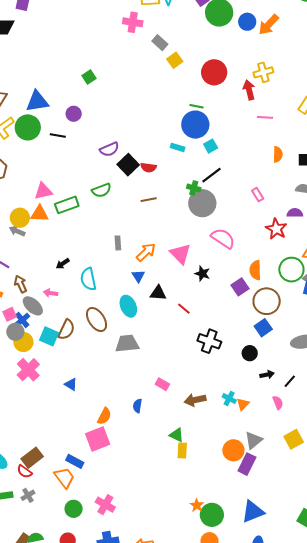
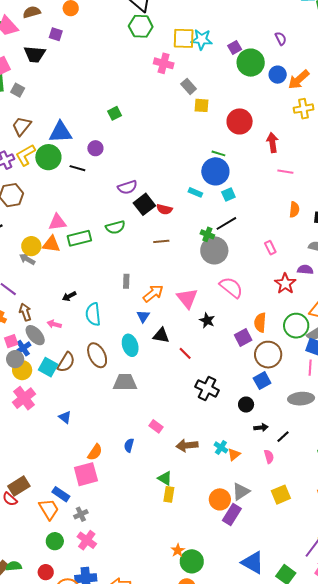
yellow square: (175, 60) -> (202, 105), turned 35
yellow cross: (263, 72) -> (304, 109), moved
gray cross: (28, 495) -> (81, 514), moved
blue triangle: (253, 512) -> (253, 563), moved, turned 45

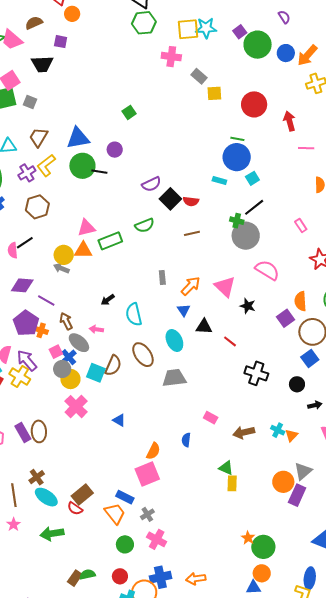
green circle: (48, 157) -> (82, 166), moved

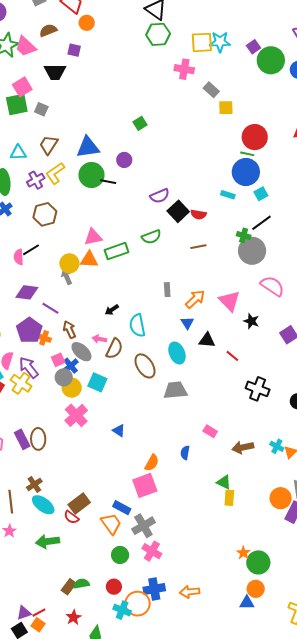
red circle: (254, 104) -> (255, 137), moved
gray arrow: (61, 268) -> (67, 277), turned 42
brown semicircle: (113, 365) -> (114, 349), moved
gray cross: (147, 514) -> (143, 526), size x1.6

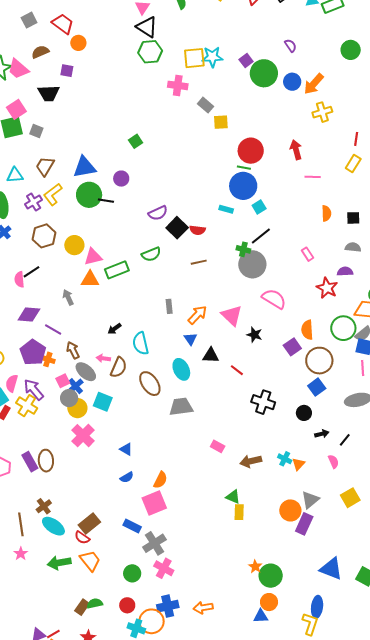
yellow circle: (69, 263) -> (74, 245), moved
blue semicircle: (185, 453) -> (127, 477), moved, turned -128
orange trapezoid: (111, 524) -> (90, 561), moved

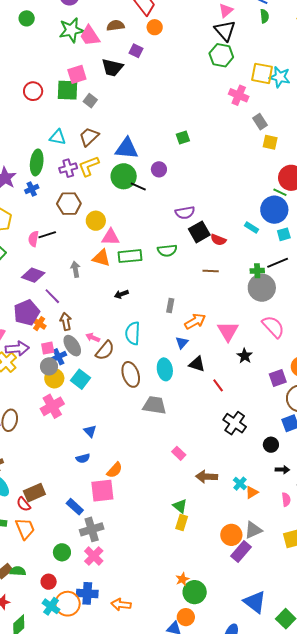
green cross: (243, 249) -> (257, 271), turned -32
black arrow: (115, 329) -> (121, 294), moved
purple arrow: (34, 390) -> (17, 349), turned 110

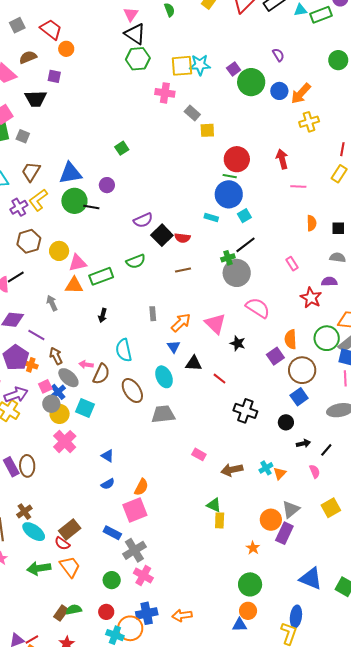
black arrow: (121, 294) -> (103, 315), turned -40
cyan cross: (240, 484) -> (266, 468), turned 32
orange star: (182, 579) -> (253, 548), moved

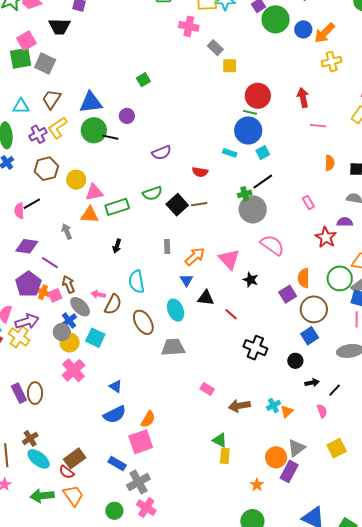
gray square: (23, 136) -> (45, 64), size x1.5
black square: (162, 235) -> (177, 205), moved
pink square: (45, 386) -> (55, 295), moved
blue semicircle: (108, 484) -> (115, 415), size x1.6

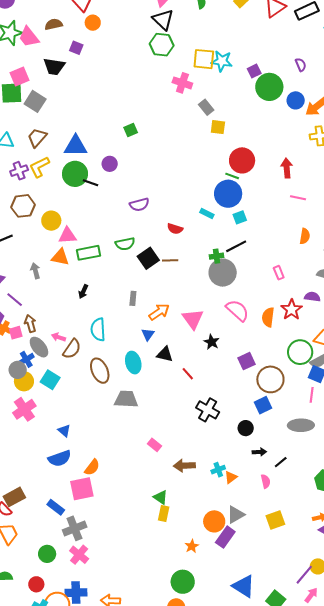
orange semicircle: (304, 278) -> (268, 317), moved

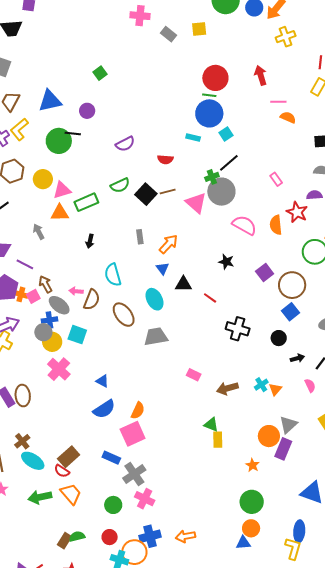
yellow square: (218, 127) -> (199, 29), moved
green circle: (75, 174) -> (59, 141), moved
orange semicircle: (305, 236) -> (288, 117), moved, turned -63
pink triangle: (193, 319) -> (196, 203), moved
blue cross: (26, 359) -> (49, 320), turned 35

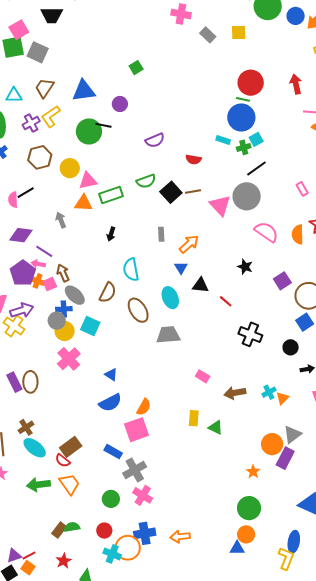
green cross: (212, 177) -> (244, 147), moved
pink arrow: (76, 291) -> (38, 264), moved
yellow rectangle: (218, 440) -> (194, 418), moved

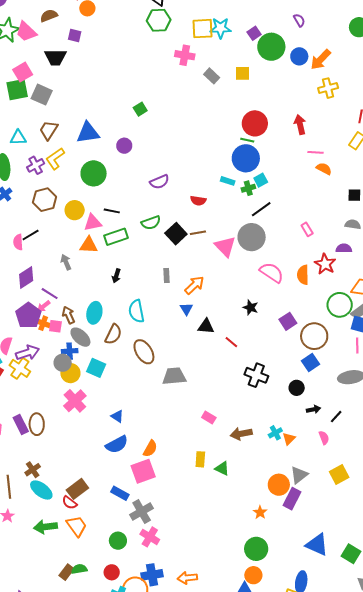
black line: (104, 125) -> (112, 211), moved
purple diamond: (21, 235) -> (26, 278), turned -40
pink arrow: (38, 264) -> (44, 306), turned -48
pink square: (50, 284) -> (55, 326), turned 32
cyan ellipse: (170, 298) -> (94, 313), moved, turned 35

